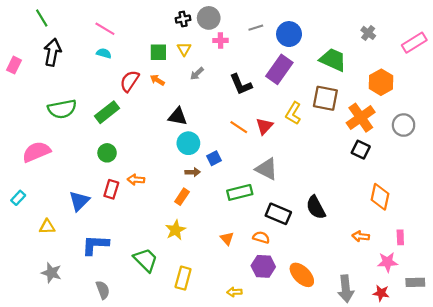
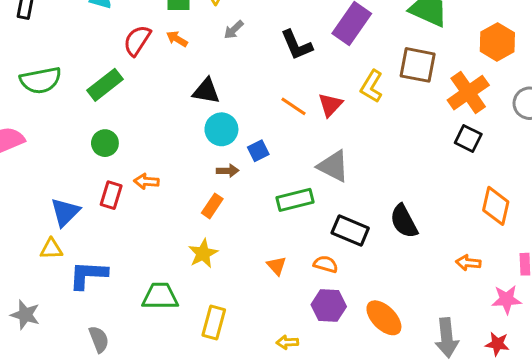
yellow triangle: (47, 227) -> (51, 249), moved
green trapezoid: (146, 260) -> (160, 296), turned -45

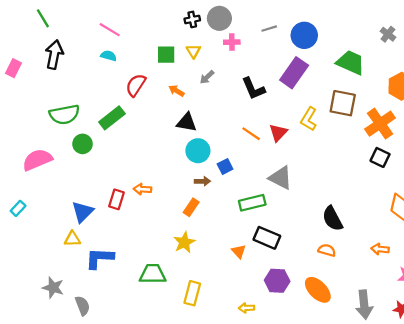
orange arrow: (177, 39) -> (176, 91), moved
green circle: (105, 143) -> (83, 144), moved
black rectangle: (350, 230) -> (267, 238), moved
orange semicircle: (326, 264) -> (327, 250), moved
gray semicircle: (99, 339) -> (83, 306), moved

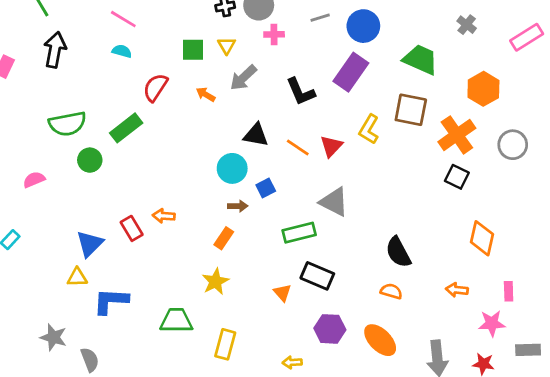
gray arrow: (207, 77) -> (243, 78), size x1.5
black triangle: (187, 122) -> (256, 135), moved
pink semicircle: (37, 160) -> (34, 180), size x0.6
red rectangle: (116, 199) -> (132, 228), turned -48

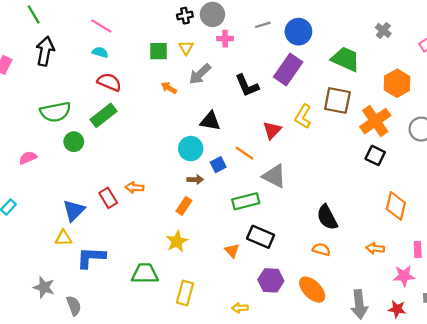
red semicircle: (155, 87) -> (109, 82), moved, turned 80
orange line: (298, 147) -> (245, 153), moved

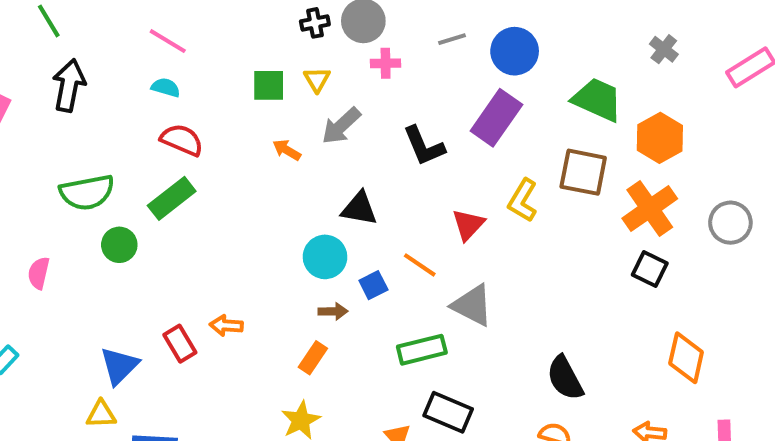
orange hexagon: (397, 83) -> (660, 138), moved
pink semicircle: (28, 158) -> (39, 273), turned -54

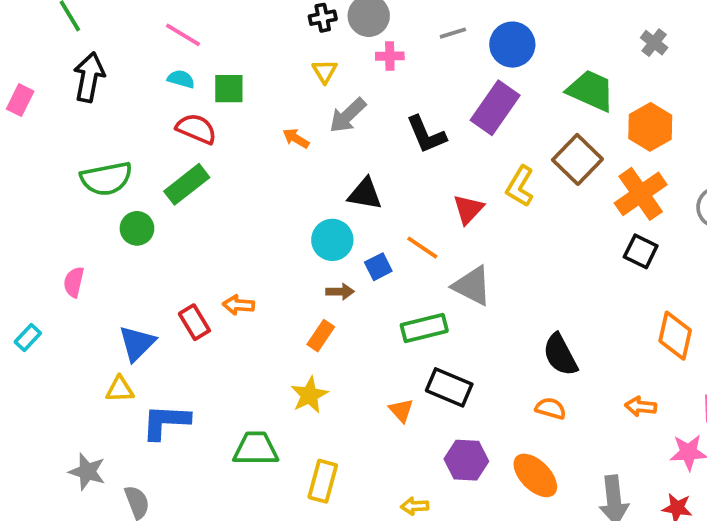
green square: (269, 85) -> (229, 89), moved
brown square: (583, 172) -> (577, 159), turned 33
pink semicircle: (39, 273) -> (74, 282), moved

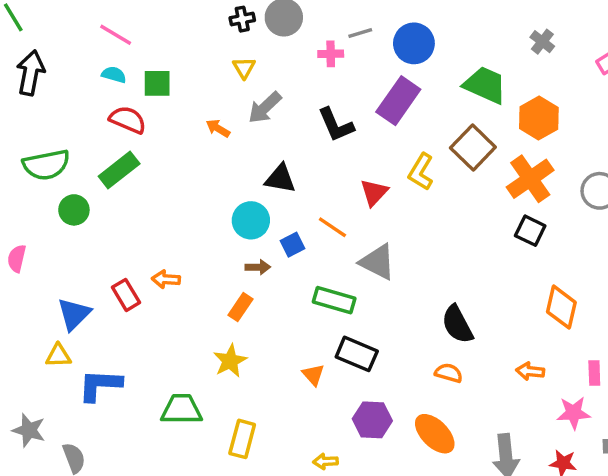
pink cross: (390, 56) -> (331, 54), moved
green rectangle: (424, 328) -> (334, 300), turned 30

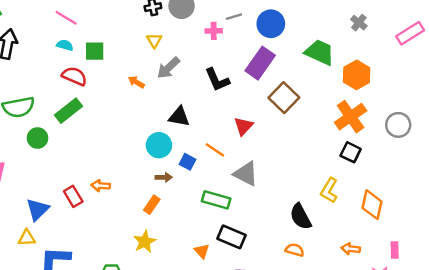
brown square: (473, 147) -> (284, 98), moved
yellow L-shape: (421, 172) -> (329, 190), moved
blue square: (293, 245) -> (187, 162), turned -35

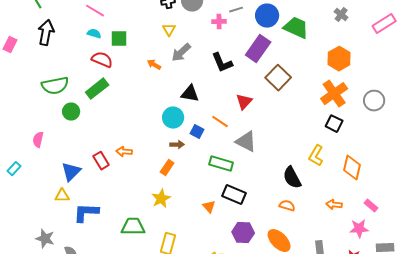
green trapezoid: (320, 52) -> (296, 28), moved
pink rectangle: (395, 250) -> (371, 206), turned -48

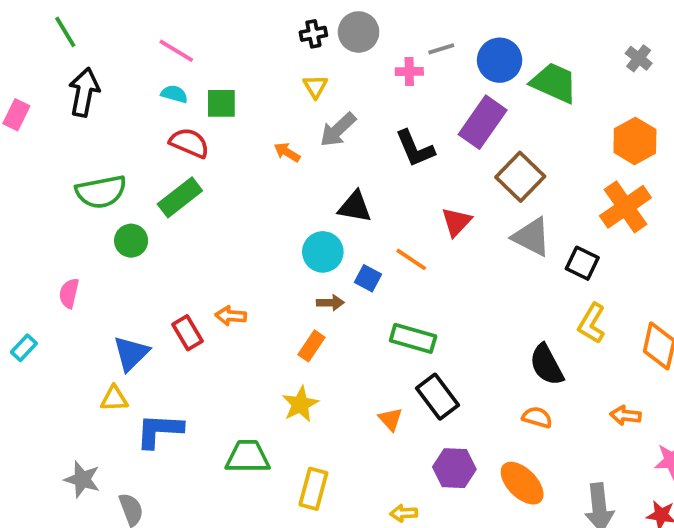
black square: (334, 124) -> (582, 263), moved
gray triangle: (246, 142) -> (531, 237), moved
black rectangle: (234, 195) -> (437, 397), turned 30

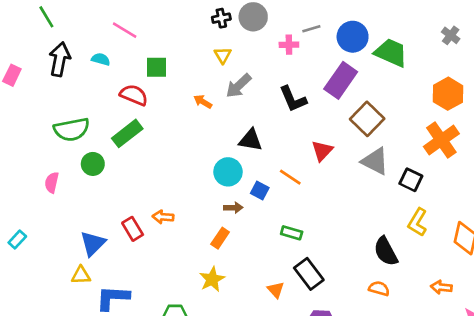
cyan semicircle: (174, 94) -> (101, 59), moved
pink semicircle: (69, 293) -> (52, 182), moved
green rectangle: (413, 338) -> (292, 233), size x0.7

